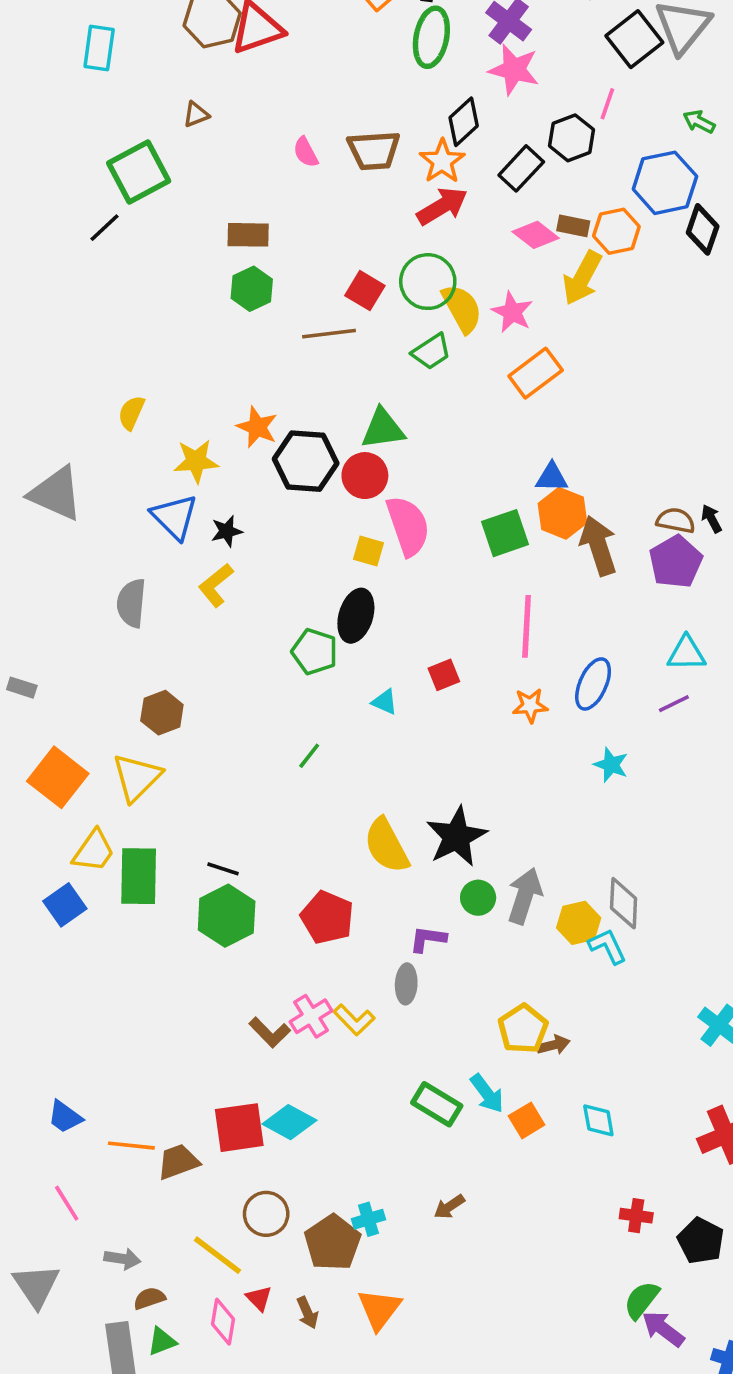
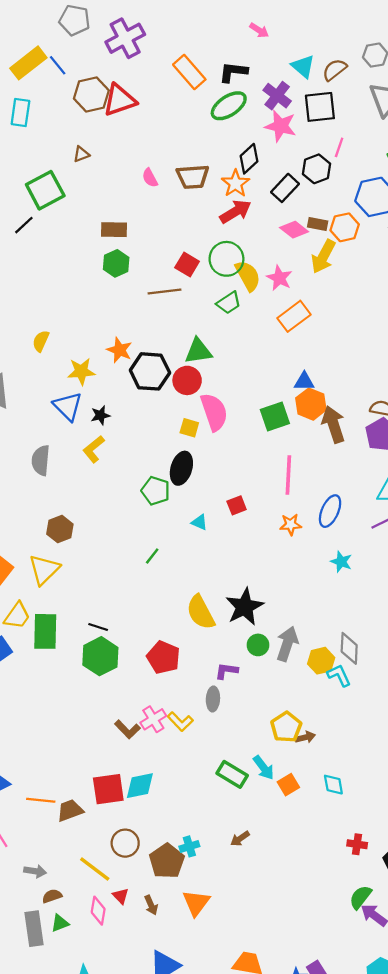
green ellipse: (431, 37) -> (229, 106), turned 45
black square: (634, 39) -> (320, 107), moved, turned 32
cyan diamond: (289, 1122) -> (140, 786), turned -40

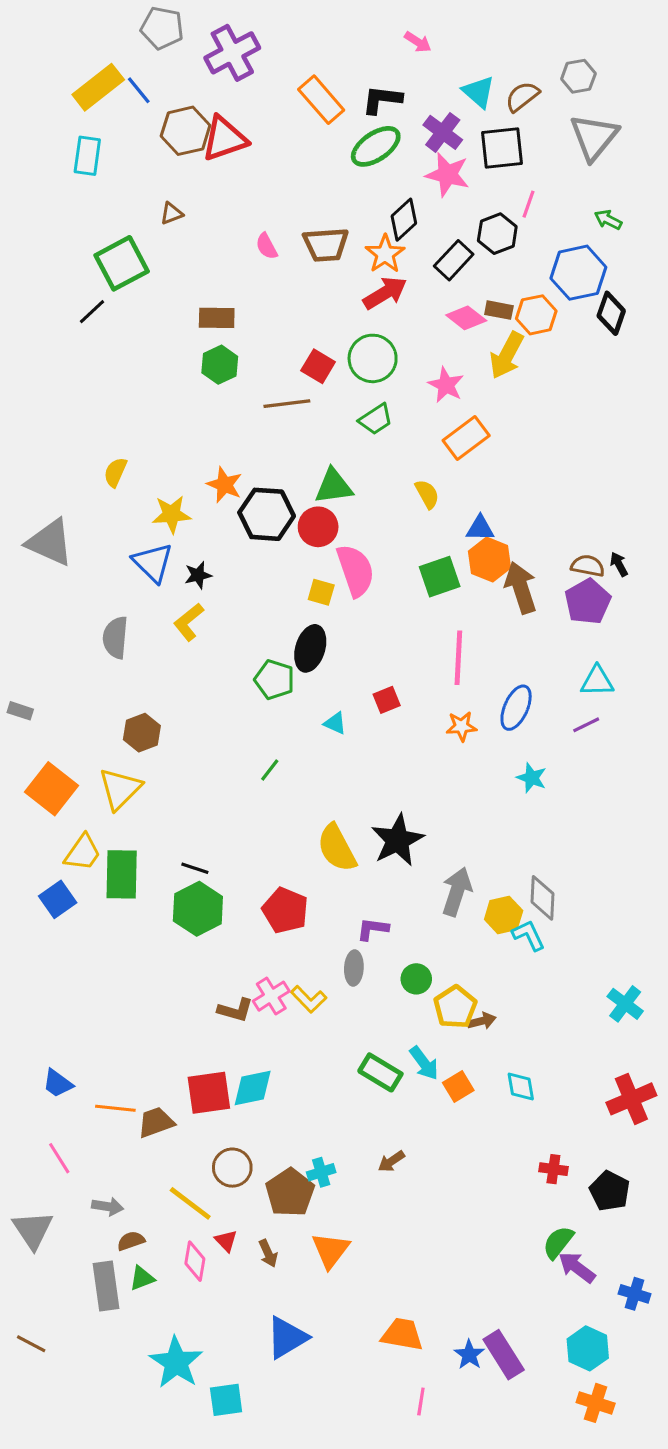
yellow semicircle: (248, 276) -> (427, 494), moved, size x0.7
green circle: (258, 645) -> (416, 979), moved
brown L-shape: (127, 729) -> (235, 1010), turned -30

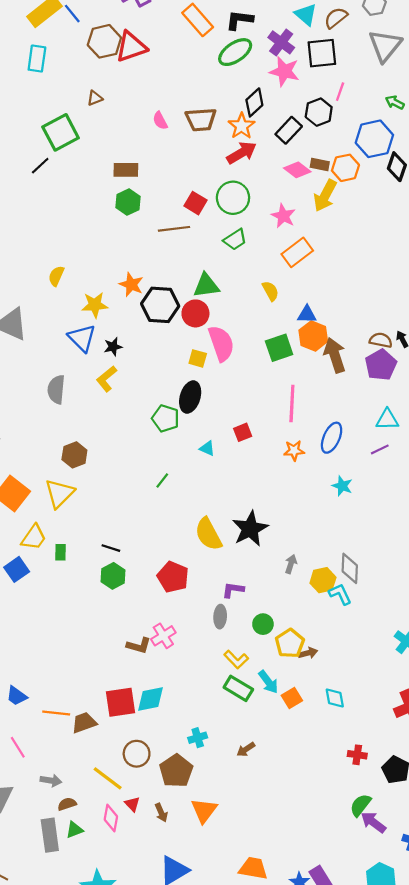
green rectangle: (122, 874) -> (61, 552), size x0.5
gray arrow: (457, 892) -> (291, 564), size x0.6
green hexagon: (198, 909) -> (113, 576), size x0.7
yellow L-shape: (309, 999) -> (236, 659), moved
cyan cross: (321, 1172) -> (198, 738), moved

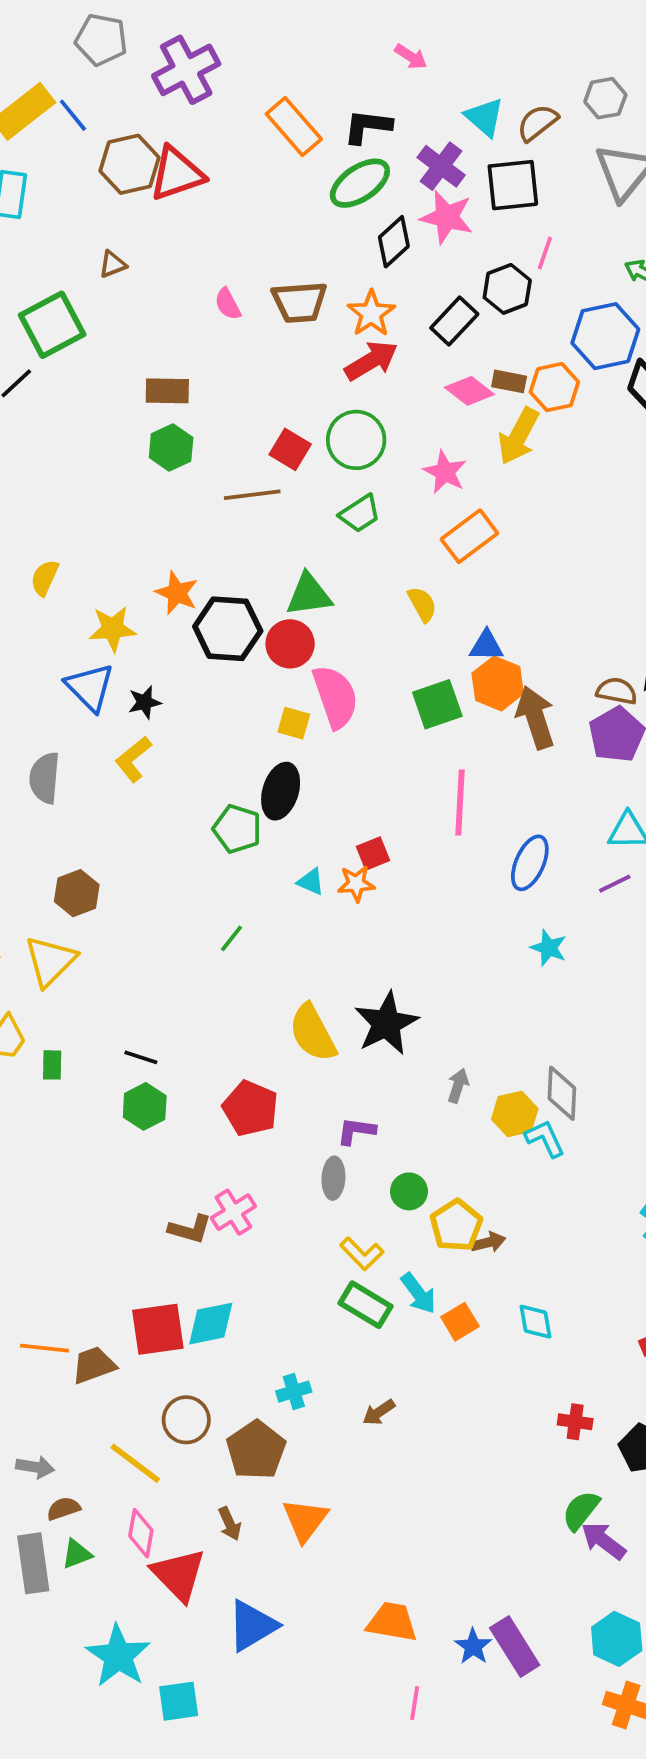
black diamond: (254, 102) -> (394, 242), moved
orange star: (294, 451) -> (356, 884), moved
red triangle: (132, 804) -> (179, 1575), moved, size x2.0

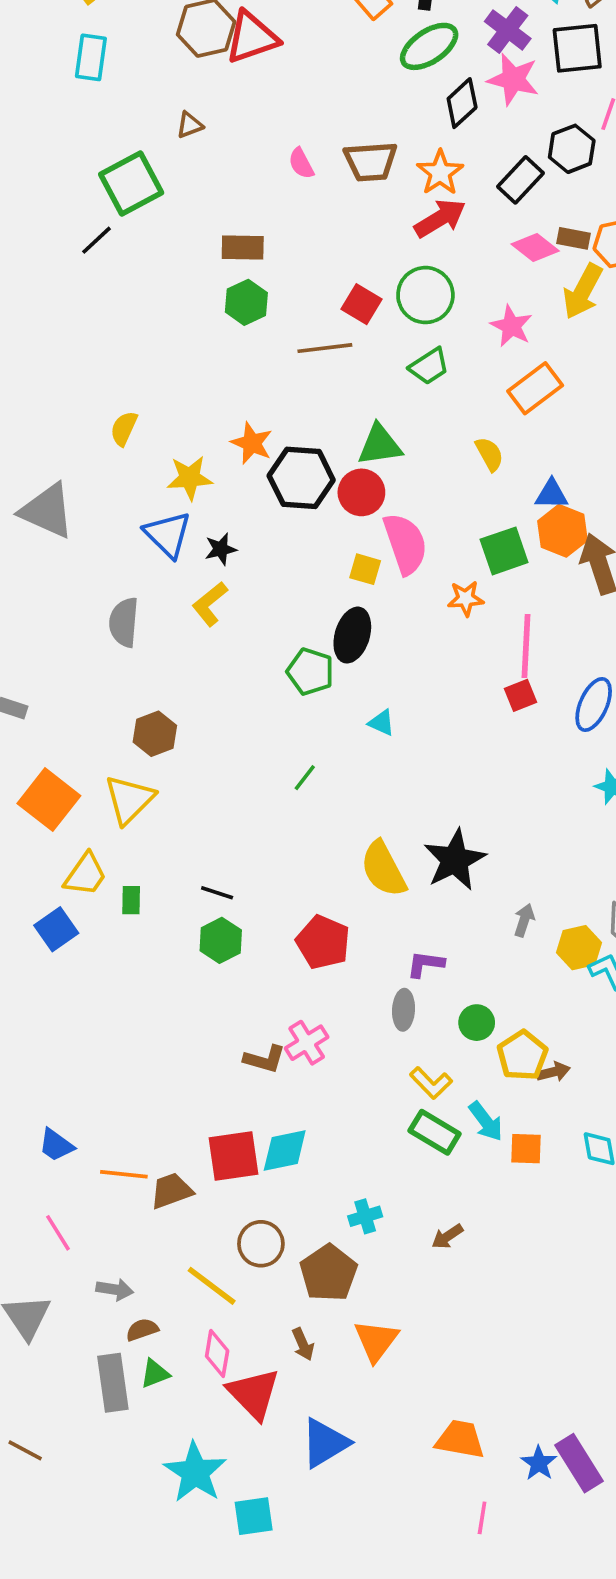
red square: (373, 853) -> (521, 695), moved
orange star: (356, 884) -> (466, 598), moved
orange square: (460, 1322) -> (526, 1149), turned 33

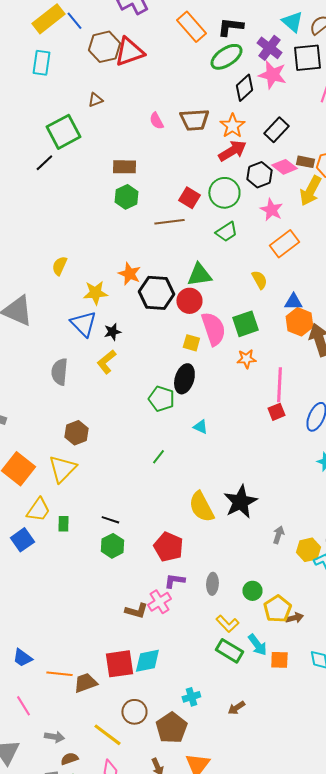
black hexagon: (572, 149) -> (259, 175), moved
green square: (504, 551) -> (245, 324), moved
purple L-shape: (425, 964) -> (174, 581), moved

